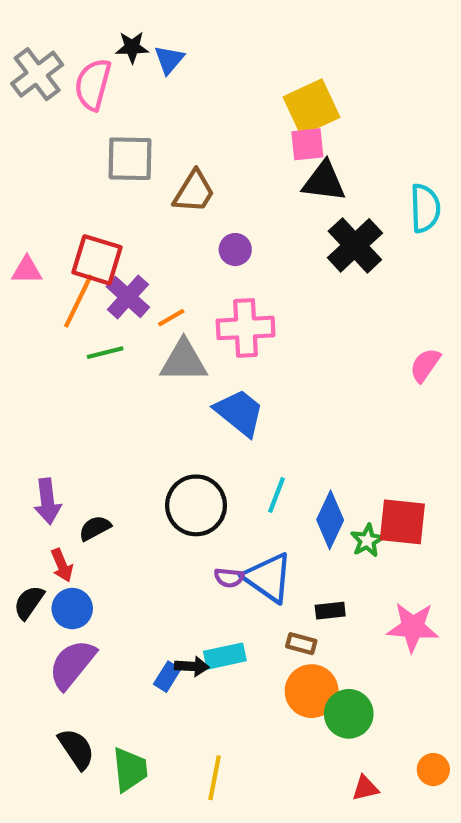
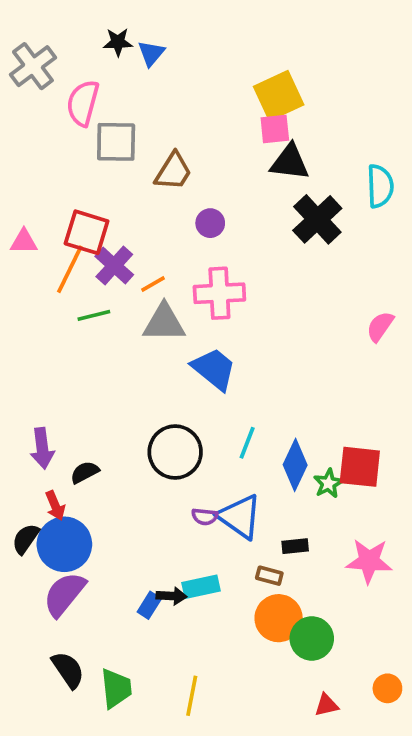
pink semicircle: (93, 84) -> (83, 103), moved
blue circle: (72, 609) -> (64, 544), size x1.5

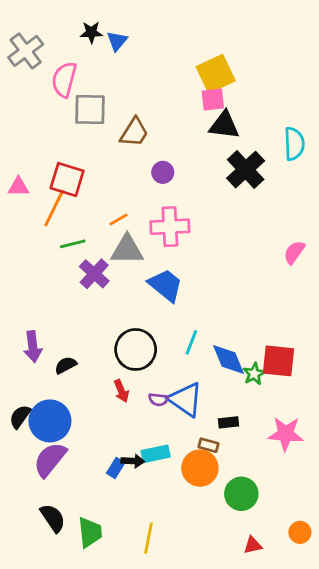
purple cross: (114, 266) -> (94, 274), moved
blue diamond: (295, 465) -> (228, 359), turned -48
red arrow: (55, 506) -> (121, 391), moved
orange circle: (279, 618) -> (200, 468), moved

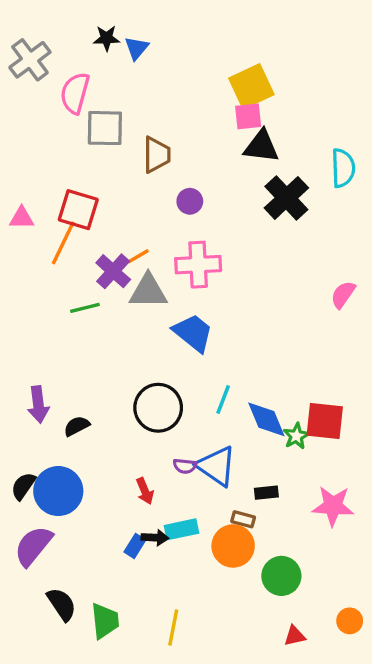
brown trapezoid: (134, 132) -> (157, 155), turned -32
green line: (73, 244) -> (85, 308), moved
purple cross: (94, 274) -> (113, 271), moved
red arrow: (121, 391) -> (145, 491), moved
purple semicircle: (50, 459) -> (33, 546), moved

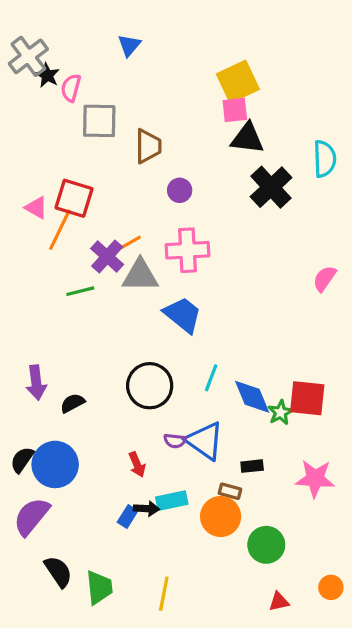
black star: (107, 38) -> (47, 75), moved, turned 30
pink semicircle: (75, 93) -> (71, 88), size x0.7
pink triangle: (22, 218) -> (36, 208), moved, turned 30

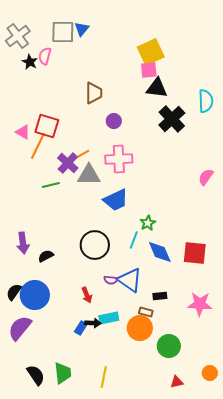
black star: (47, 75) -> (30, 62), moved
gray square: (99, 121) -> (63, 32), moved
blue trapezoid: (183, 315) -> (116, 200), turned 116
green star: (280, 412) -> (148, 223), moved
black semicircle: (58, 572) -> (36, 375), moved

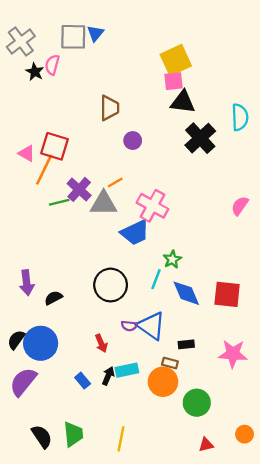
orange line: (83, 154) -> (115, 182), moved
pink cross: (119, 159) -> (152, 206), moved, turned 32
green line: (51, 185) -> (59, 202), moved
black arrow: (93, 323) -> (108, 376), turned -70
blue rectangle: (81, 328) -> (83, 381), moved, turned -72

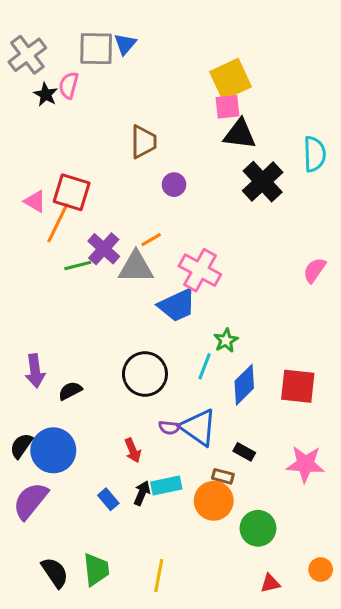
blue diamond: (186, 293) -> (244, 385), turned 68
black rectangle: (186, 344) -> (244, 452), turned 35

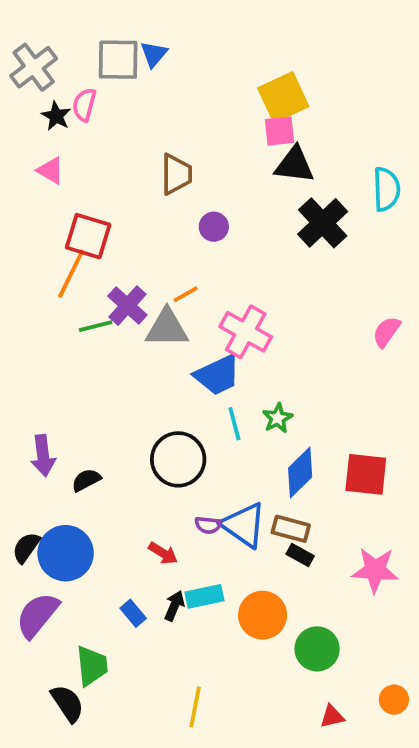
pink triangle: (35, 201) -> (51, 170), moved
cyan line: (205, 366) -> (234, 424), moved, turned -36
red arrow: (133, 450) -> (163, 553), turned -35
brown rectangle: (223, 476) -> (291, 529), moved, size x1.4
green trapezoid: (96, 570) -> (92, 666), moved

